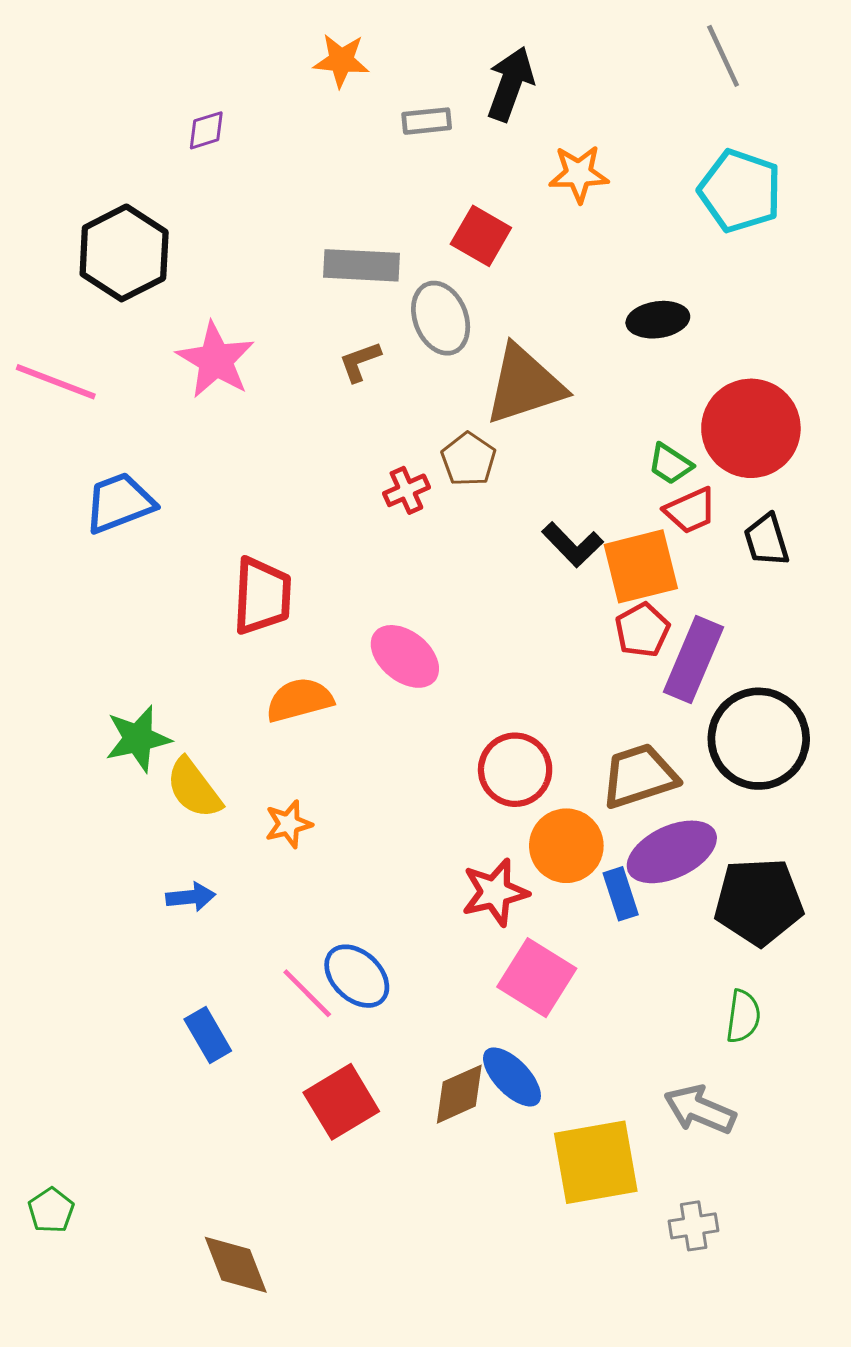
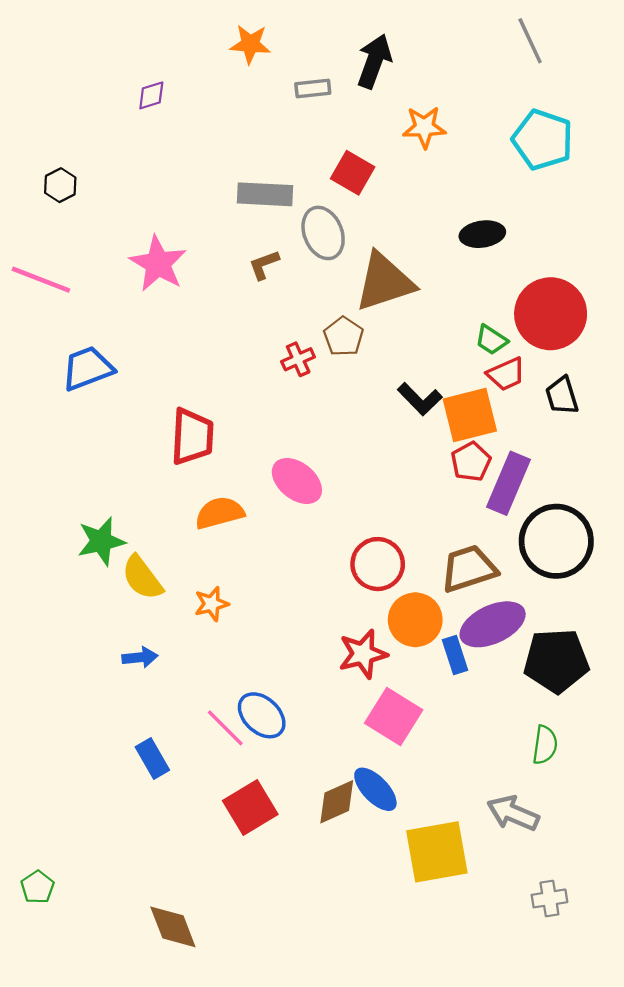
black hexagon: (124, 253) -> (60, 185), moved, size x0.5
gray cross: (694, 1226) -> (549, 898), moved

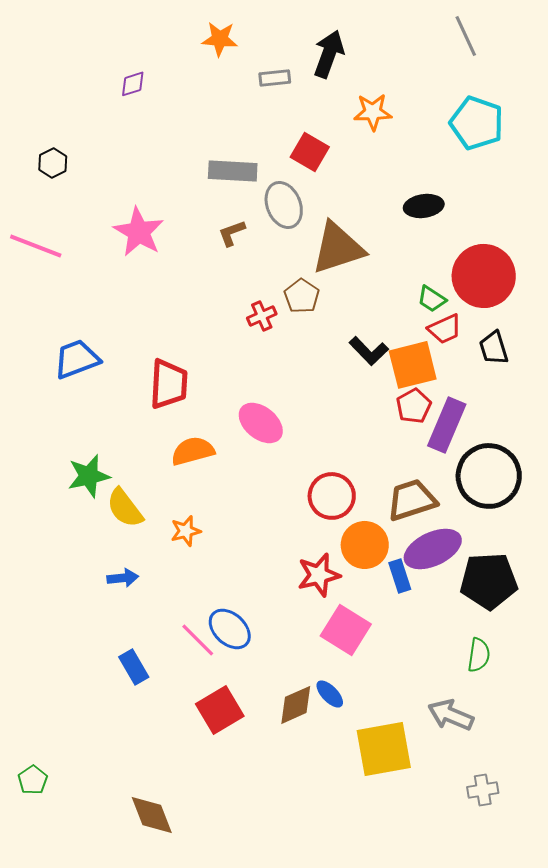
blue trapezoid: (88, 368) -> (77, 359), moved
blue ellipse: (375, 789) -> (330, 694), size x0.7

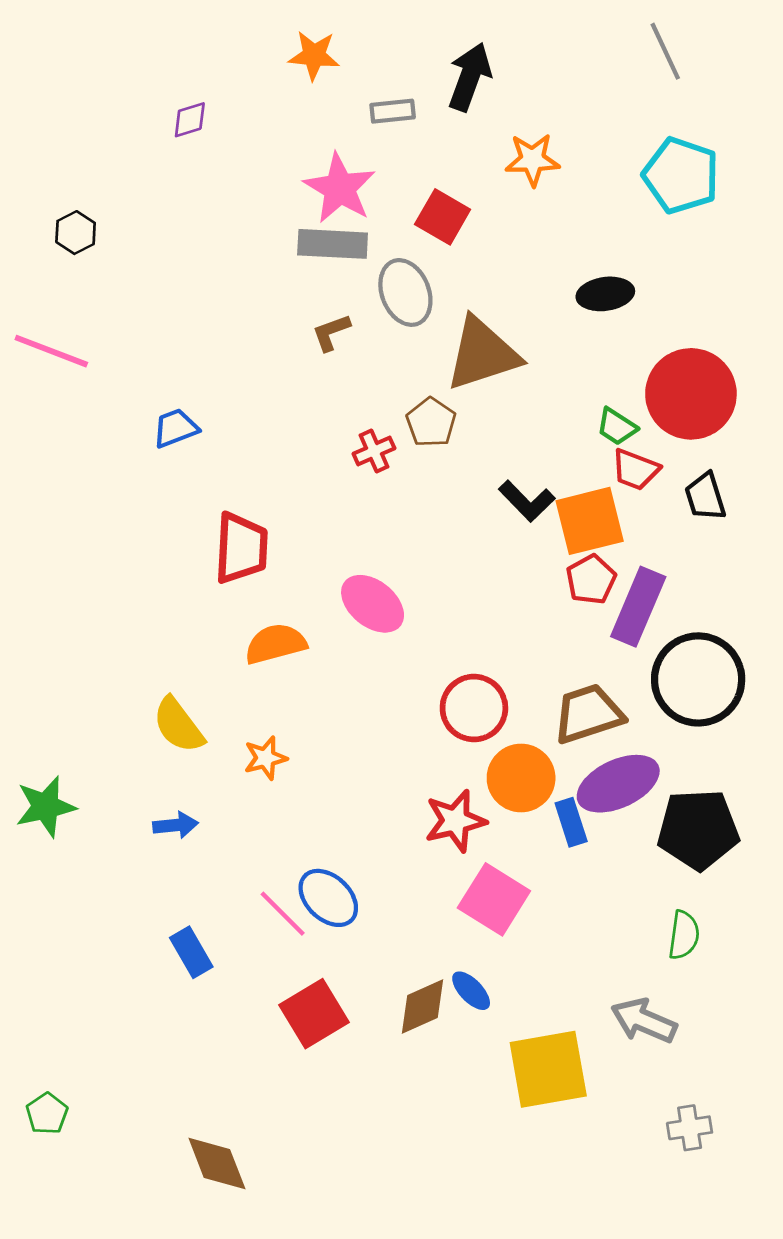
pink star: (139, 232) -> (340, 188), moved
red trapezoid: (445, 329) -> (635, 470), turned 45
blue trapezoid: (77, 359) -> (176, 428), moved, size x0.7
green star: (89, 476) -> (46, 807), moved

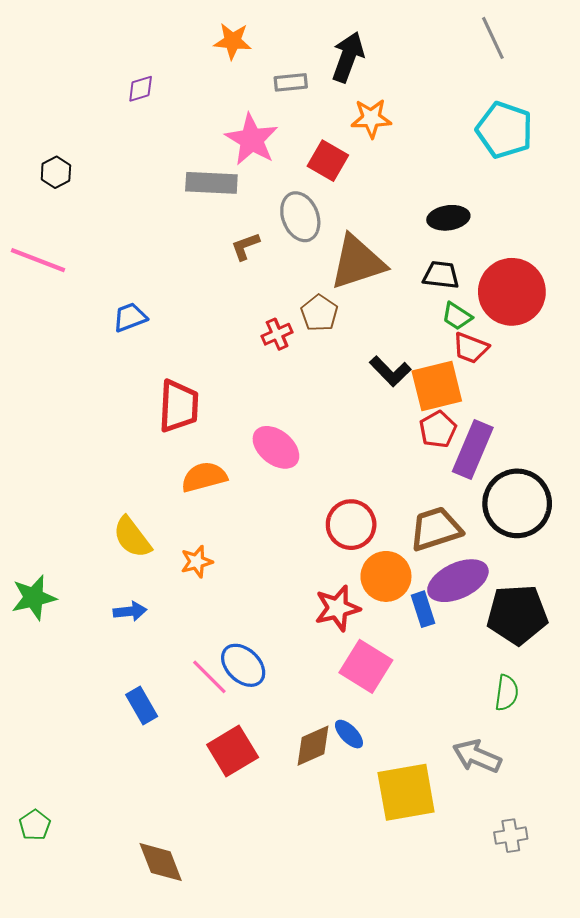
orange star: (532, 160) -> (371, 118), moved
gray rectangle: (333, 244) -> (211, 183), moved
black trapezoid: (705, 497) -> (441, 275), moved, turned 114

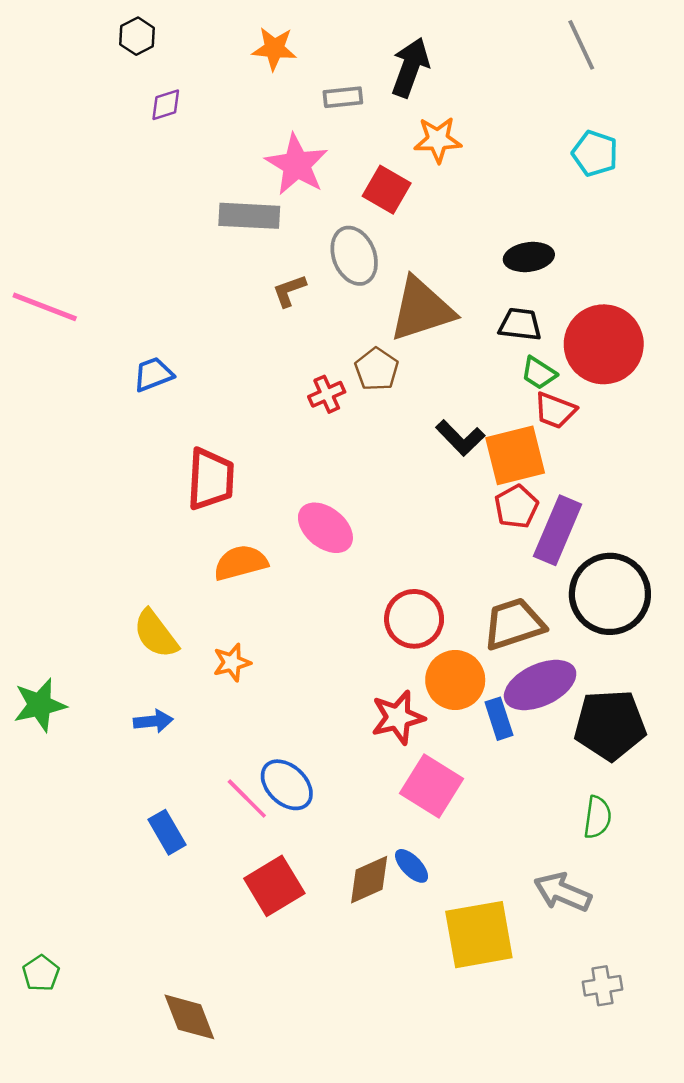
cyan pentagon: (504, 130) -> (595, 153), size x0.7
black hexagon: (56, 172) -> (137, 36), moved

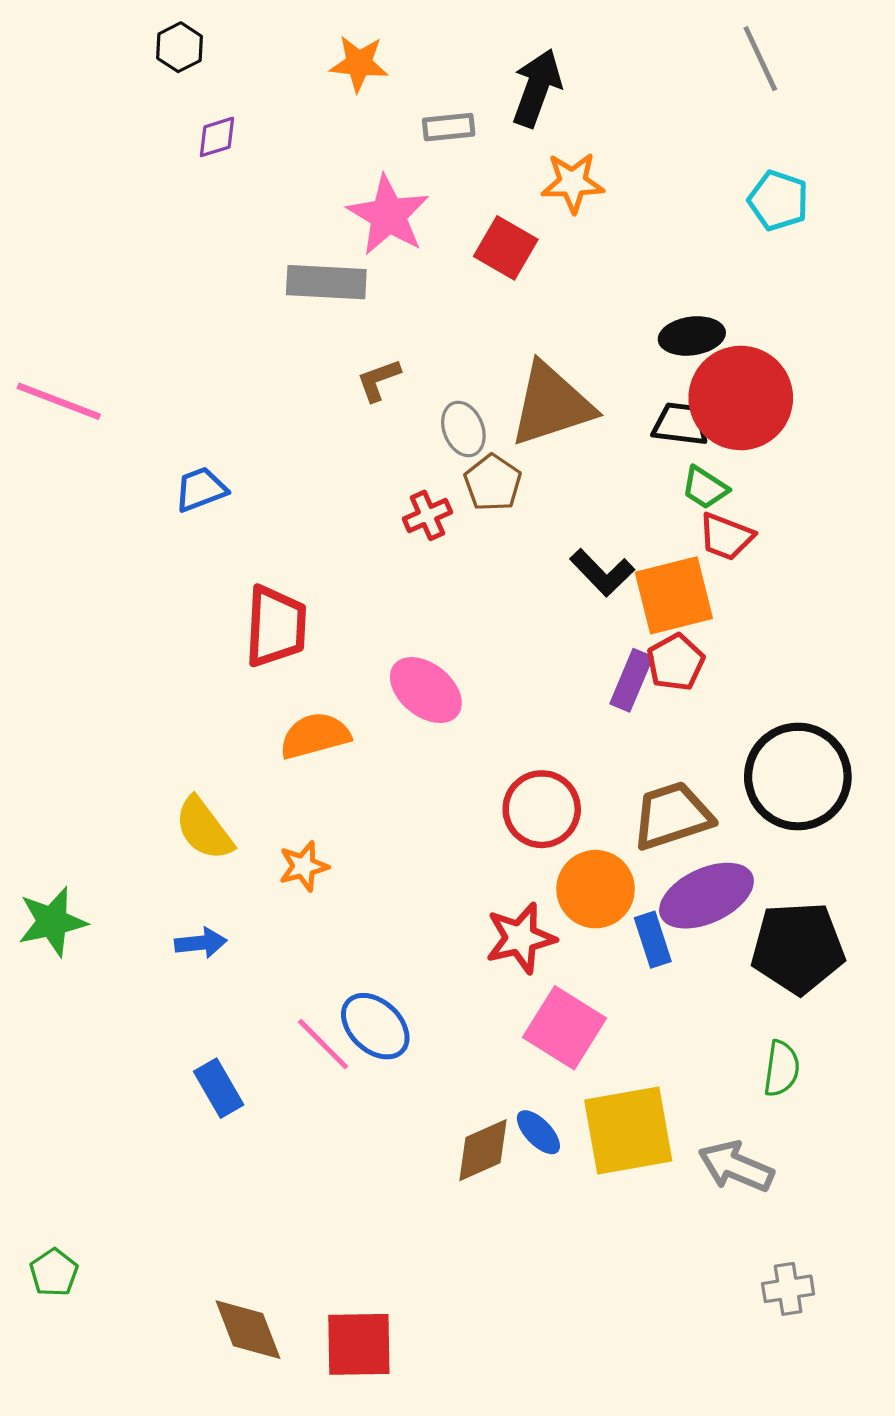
gray ellipse: (354, 256) -> (463, 429), moved, size x0.7
red circle: (604, 344) -> (741, 398), moved
purple rectangle: (558, 530) -> (631, 680), moved, size x0.7
red square: (274, 886) -> (359, 1344), moved, turned 30
yellow square: (479, 935) -> (628, 1131), moved

